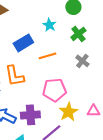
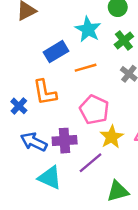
cyan star: (49, 25) -> (88, 29), size x1.5
pink pentagon: (54, 90) -> (94, 110), turned 30

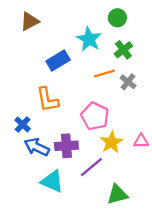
orange line: (86, 68) -> (104, 74), moved
blue cross: (19, 106) -> (23, 124), moved

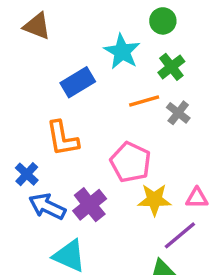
brown triangle: (30, 21) -> (37, 26), turned 48
yellow star: (111, 142) -> (154, 200), turned 30
purple cross: (66, 146) -> (90, 205), turned -35
purple line: (91, 167) -> (180, 235), moved

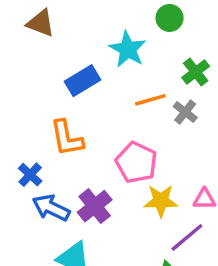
green cross: (171, 67) -> (196, 72), moved

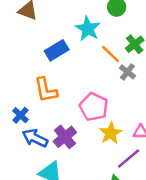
orange line: (150, 100) -> (111, 54), moved, turned 60
yellow star: (161, 201) -> (111, 133), turned -30

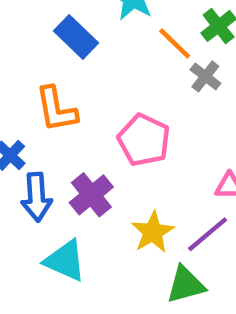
blue rectangle: (57, 50) -> (76, 37), turned 75
yellow star: (111, 133) -> (153, 232), moved
blue arrow: (35, 138) -> (37, 197), turned -120

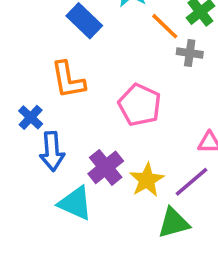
gray cross: (205, 76) -> (190, 53), turned -30
purple cross: (91, 195) -> (106, 167), moved

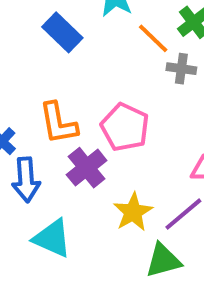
orange L-shape: (68, 80) -> (58, 123), moved
purple cross: (106, 167) -> (87, 168), moved

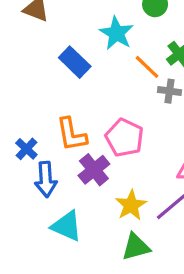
green triangle: (163, 260) -> (136, 247), moved

